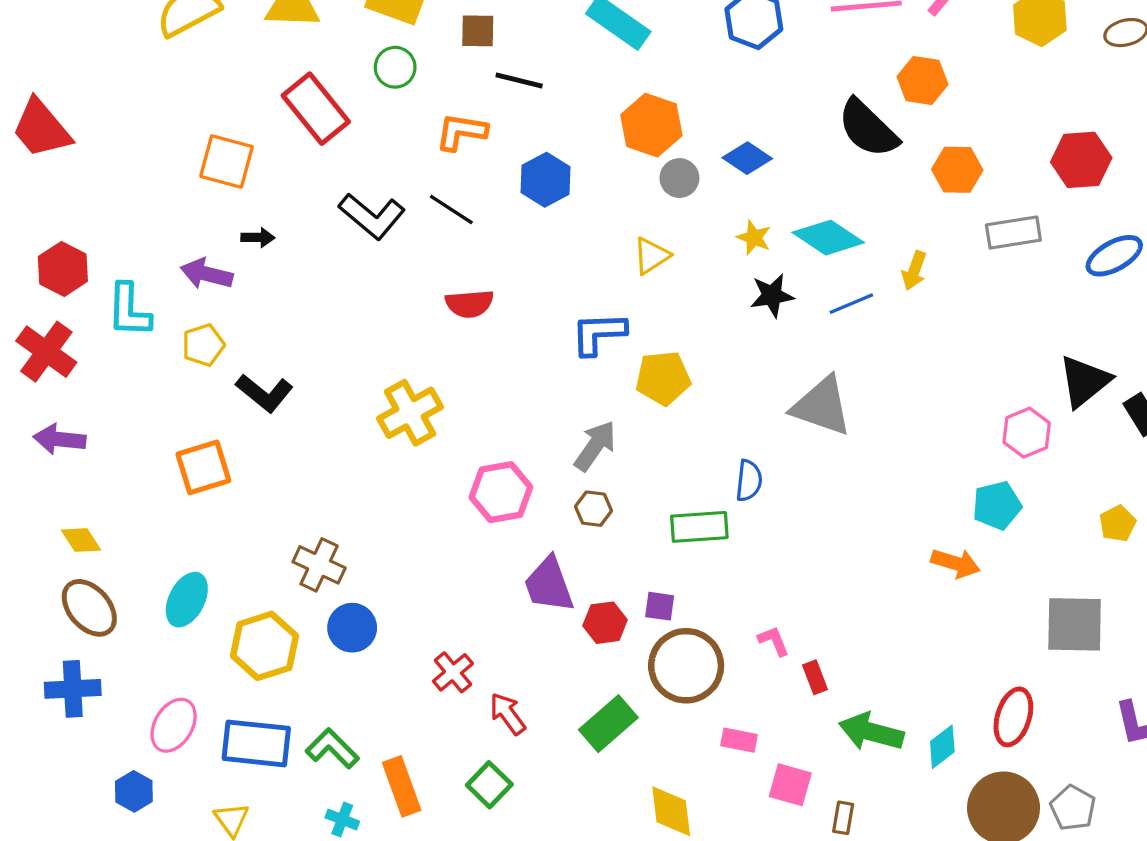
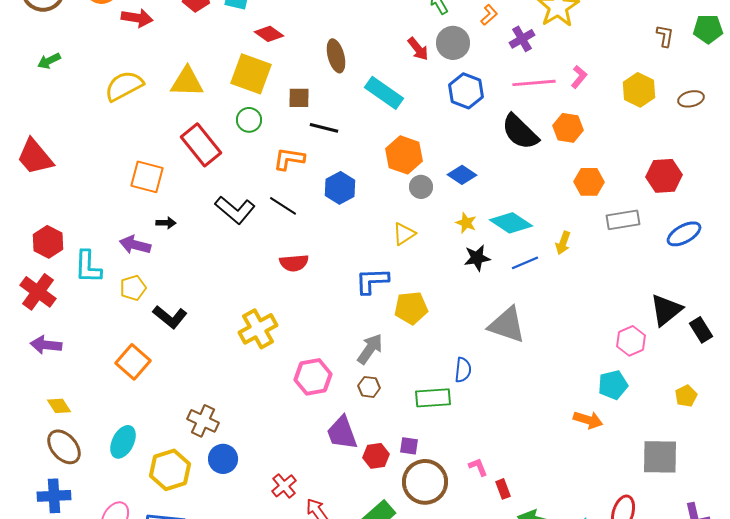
black semicircle: (868, 128) -> (520, 132), moved
orange square: (203, 467) -> (133, 362), turned -32

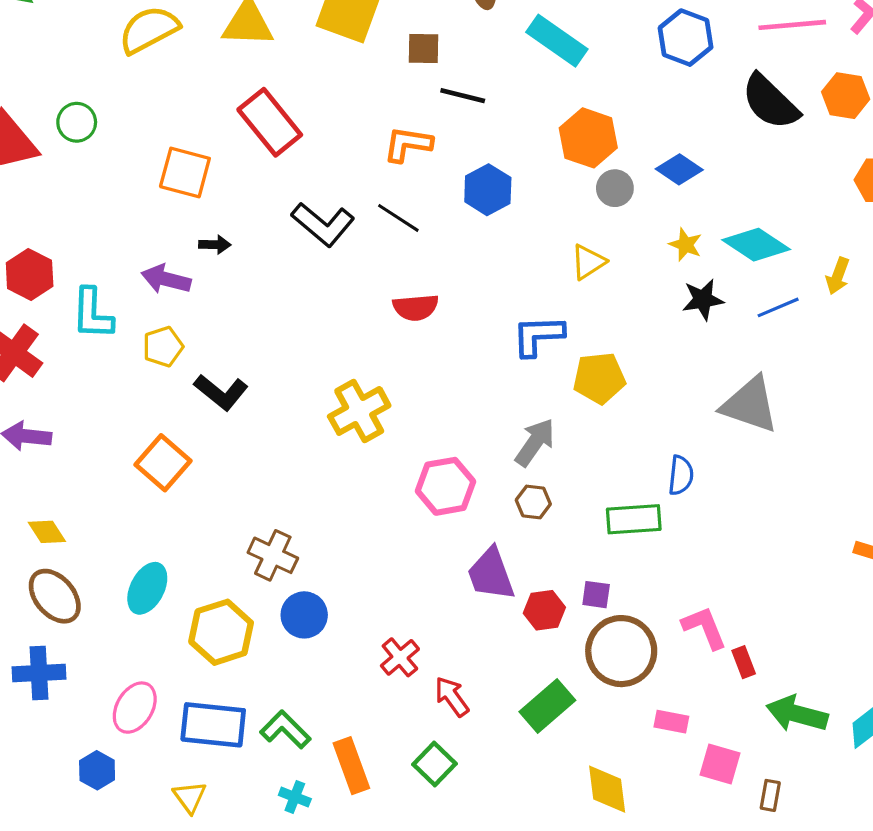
green circle: (249, 120) -> (77, 122), moved
pink L-shape: (478, 467) -> (704, 628), size x1.5

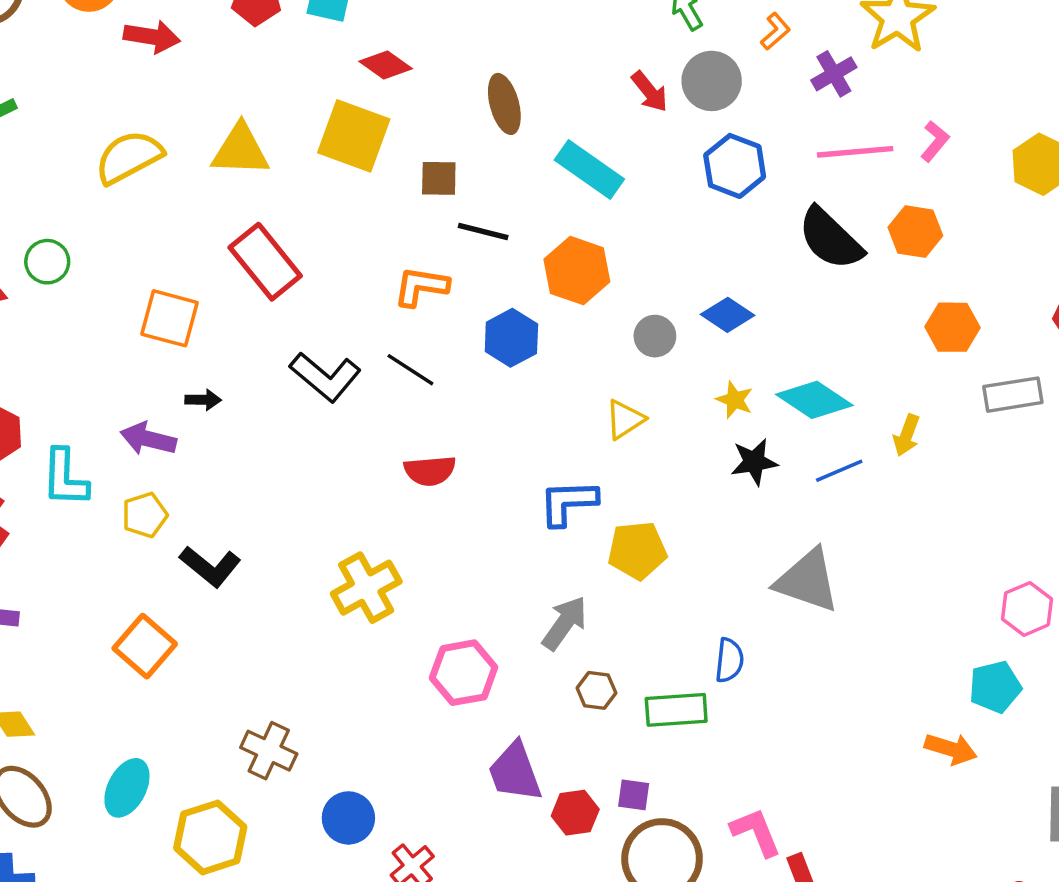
orange hexagon: (588, 138) -> (577, 271), moved
brown hexagon: (533, 502) -> (596, 690), moved
blue circle: (304, 615) -> (348, 818), moved

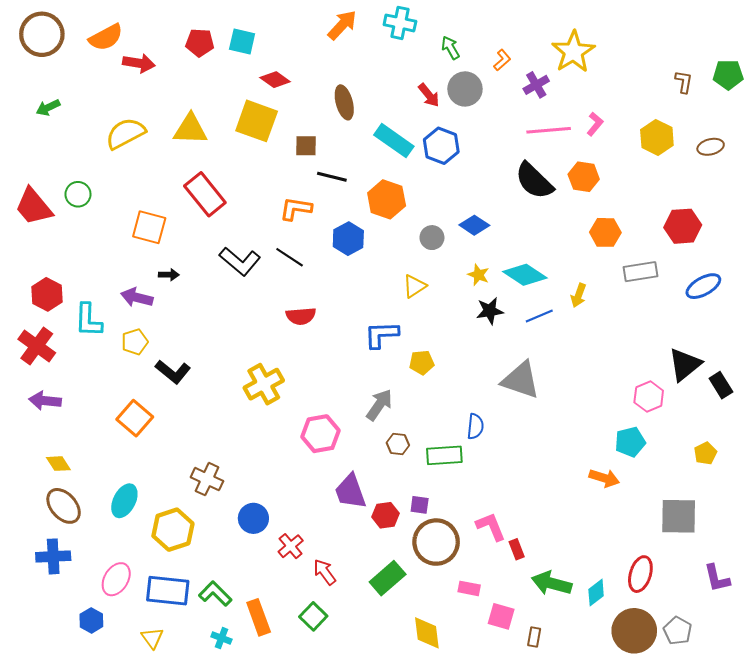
blue hexagon: (735, 166) -> (441, 146), moved
yellow pentagon: (637, 550) -> (422, 362), size x0.7

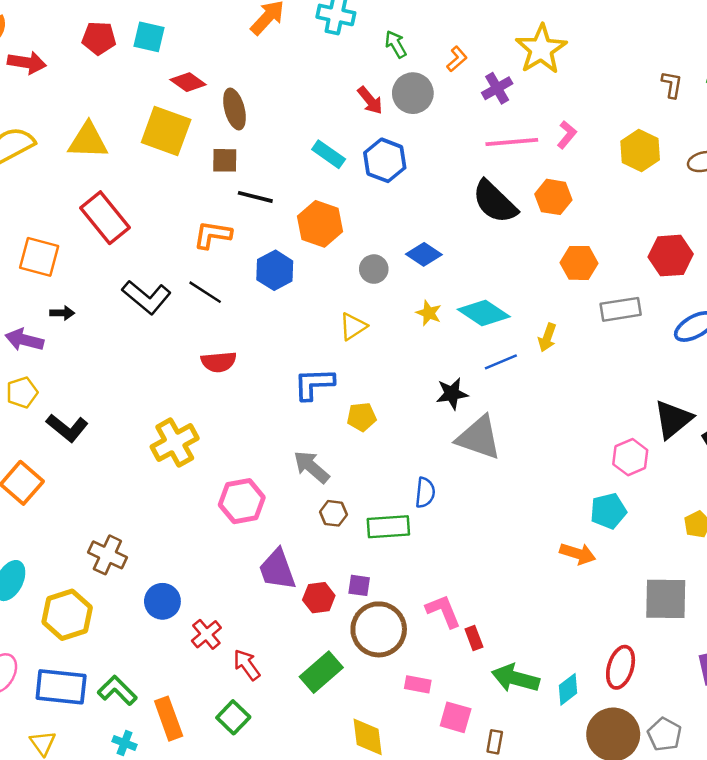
brown ellipse: (344, 102) -> (235, 109), moved
cyan rectangle: (394, 141) -> (329, 154), size x0.7
black star: (490, 311) -> (452, 394), moved
gray arrow: (379, 405) -> (311, 467), turned -84

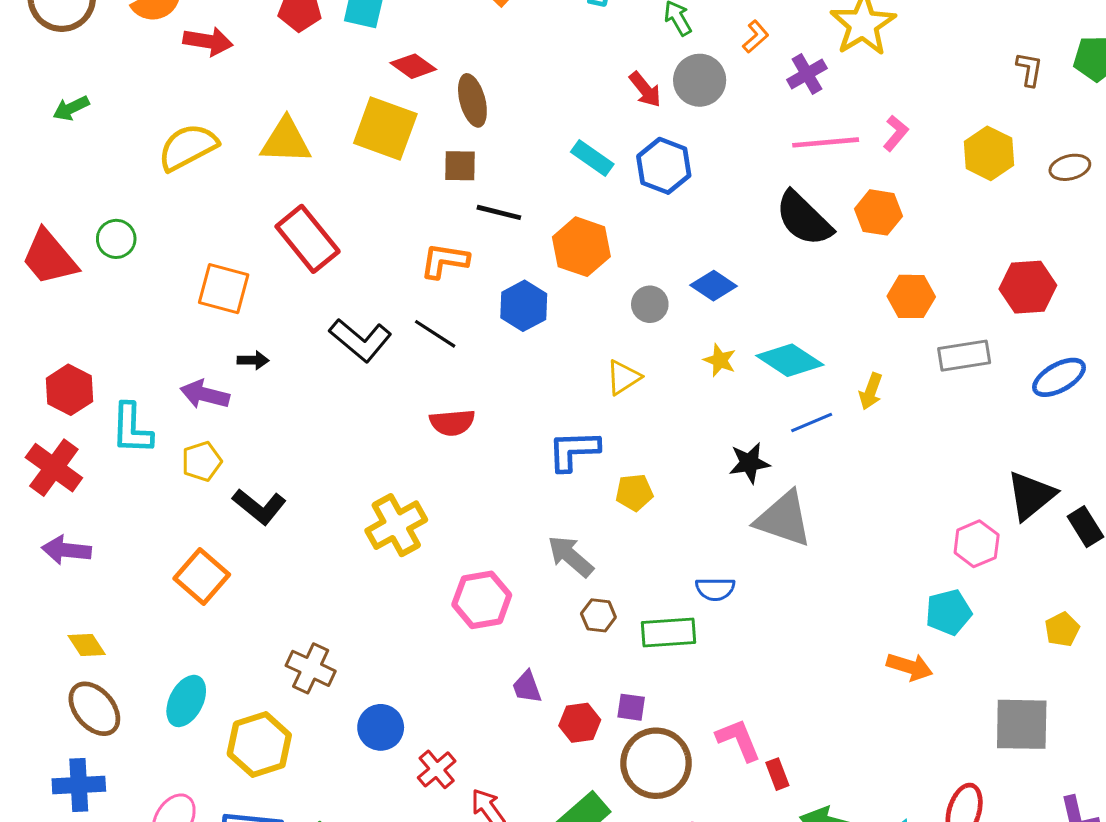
blue semicircle: (425, 493) -> (715, 589), turned 84
purple trapezoid: (277, 570) -> (527, 687), size x0.6

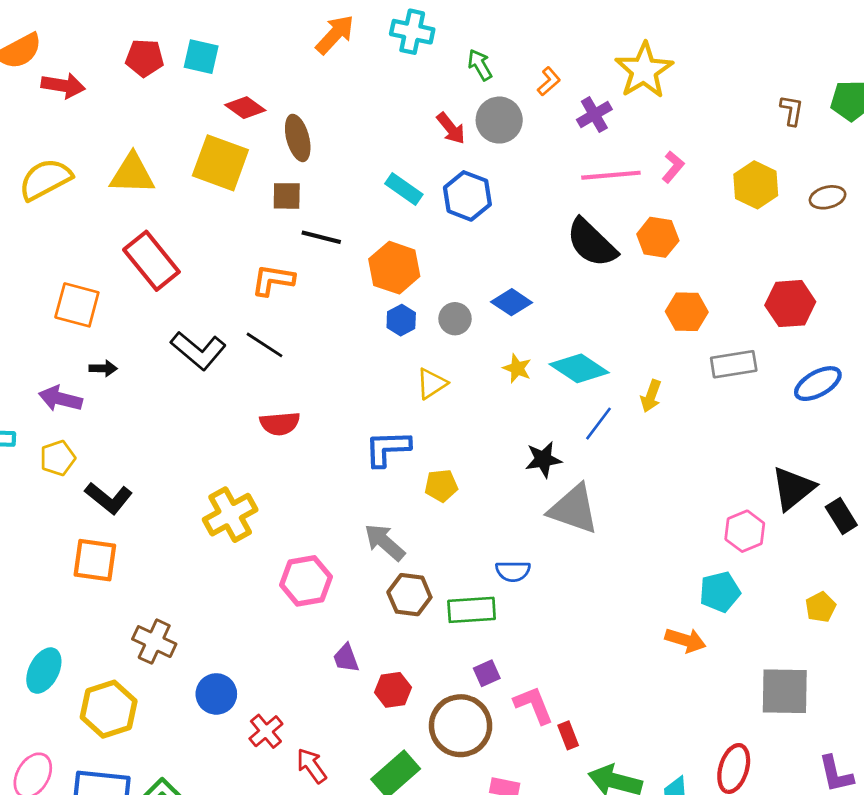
blue hexagon: (524, 306) -> (401, 320), moved, size x0.7
blue line: (812, 422) -> (598, 424), turned -30
orange square: (202, 577) -> (95, 560), moved, turned -33
brown hexagon: (598, 615) -> (409, 595), size x1.4
purple square: (631, 707) -> (487, 673), moved, turned -32

